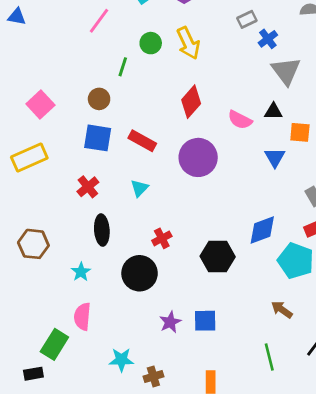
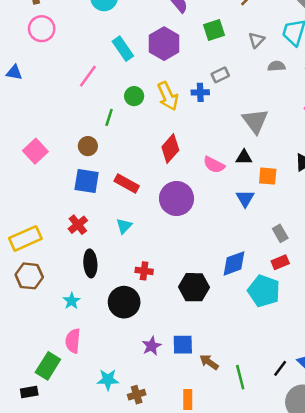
blue cross: (268, 39) -> (200, 92), moved, turned 35
yellow rectangle: (29, 157) -> (25, 238), moved
red cross: (162, 238) -> (144, 271), turned 35
brown arrow: (282, 310) -> (209, 362), moved

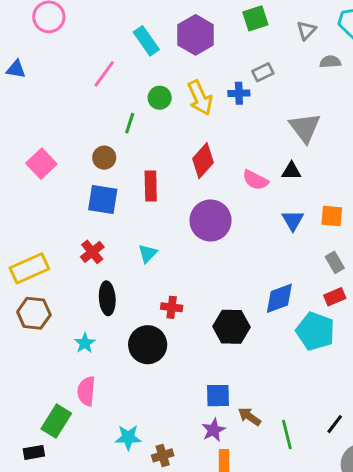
orange square: (268, 176) -> (332, 216), moved
red rectangle: (127, 184) -> (151, 186), moved, turned 60
purple star: (152, 346) -> (214, 430), moved

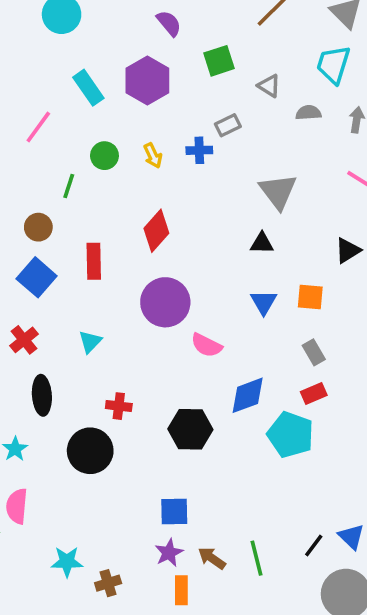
gray triangle: (306, 30) -> (269, 86), moved, turned -42
yellow arrow: (200, 98) -> (153, 156), size x0.6
pink semicircle: (255, 180) -> (206, 345), moved
blue square: (103, 200) -> (37, 277), turned 32
brown arrow: (249, 417) -> (212, 558), moved

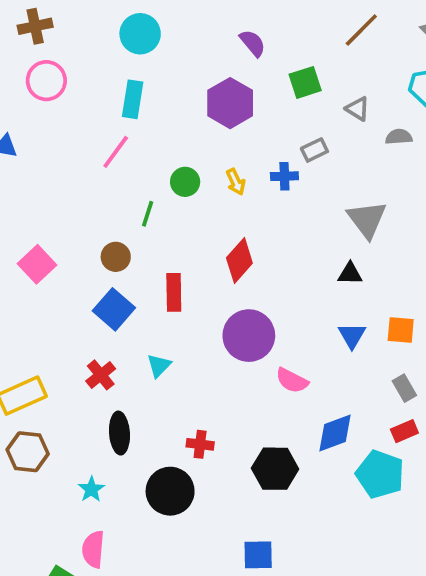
cyan rectangle: (88, 88) -> (133, 99), moved, turned 44
cyan triangle: (90, 342) -> (159, 366), moved

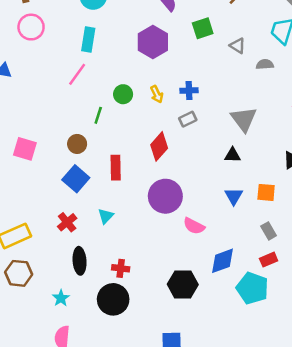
gray rectangle: (314, 150) -> (188, 119), moved
pink square: (37, 264) -> (25, 149), turned -30
red cross: (200, 444) -> (121, 268), moved

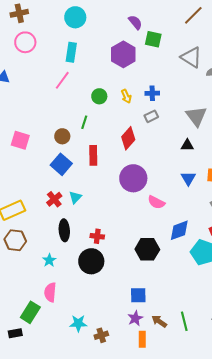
green square: (203, 28) -> (153, 39), moved, turned 30
gray triangle: (237, 46) -> (191, 57), size x1.6
green line: (98, 115) -> (84, 122), moved
cyan triangle: (106, 216) -> (75, 197), moved

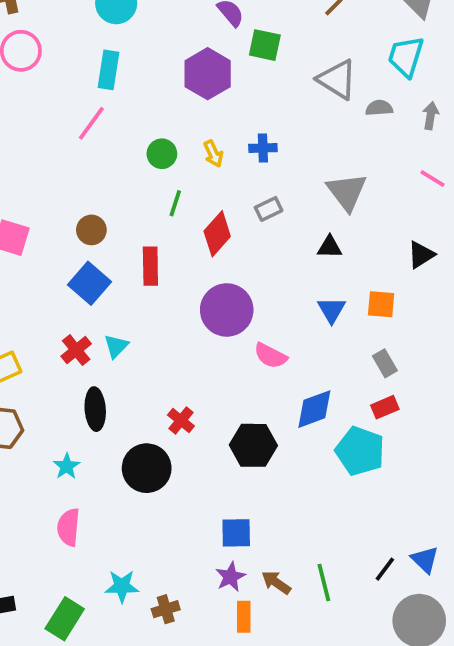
gray rectangle: (151, 116) -> (269, 209), moved
green line: (84, 122) -> (175, 203), moved
red cross: (97, 236) -> (181, 421), moved, turned 32
green rectangle: (30, 312) -> (65, 619), moved

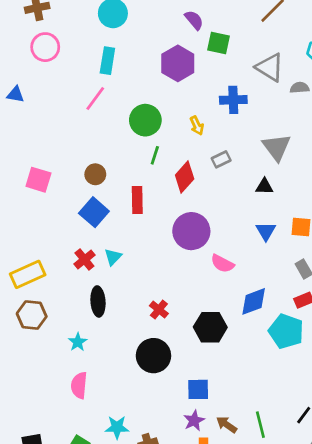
blue cross: (263, 148) -> (233, 100), moved, size x1.4
green circle: (162, 154) -> (145, 120), size x1.5
yellow arrow: (213, 154) -> (197, 126), moved
black circle: (147, 468) -> (153, 356), moved

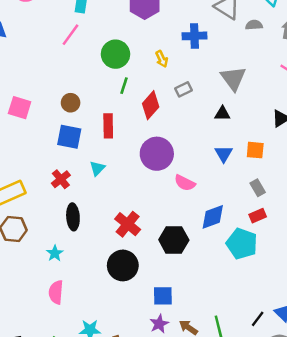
blue square: (94, 212) -> (69, 137), turned -30
cyan triangle: (113, 257) -> (97, 168), moved
red cross: (159, 310) -> (128, 224), size x1.5

